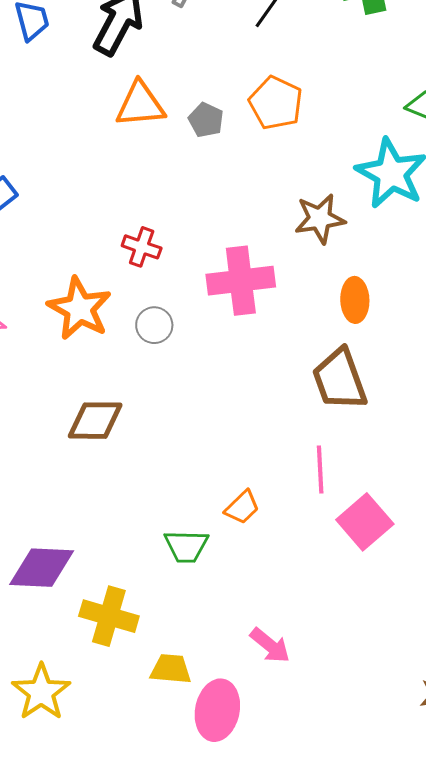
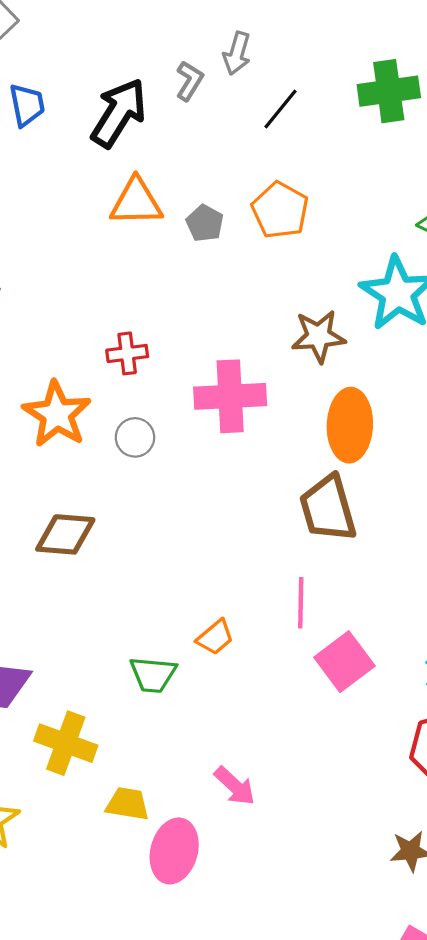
red cross: (142, 247) -> (127, 353), turned -30
orange ellipse: (355, 300) -> (350, 425), size x1.5

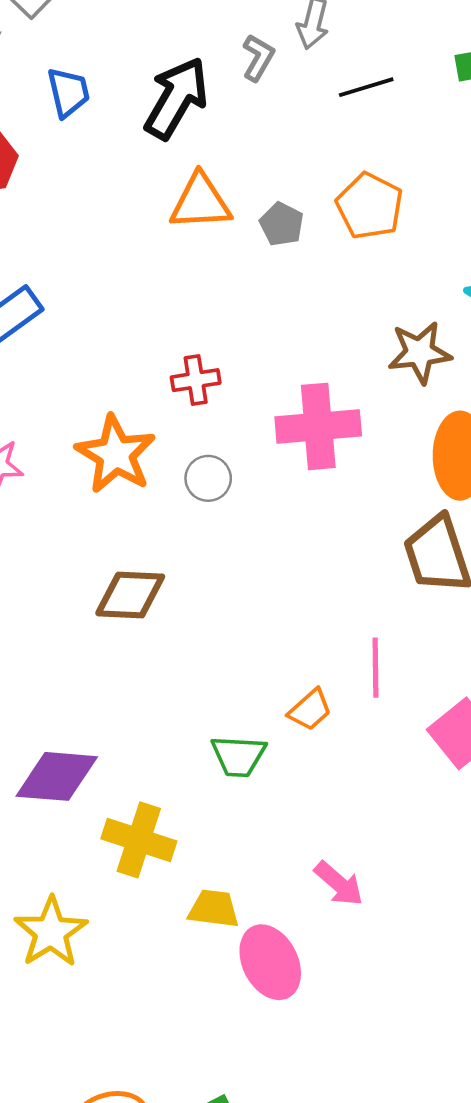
black line: (280, 109) -> (366, 87), turned 36
pink line: (301, 603) -> (375, 668), moved
pink ellipse: (174, 851) -> (270, 962), turned -40

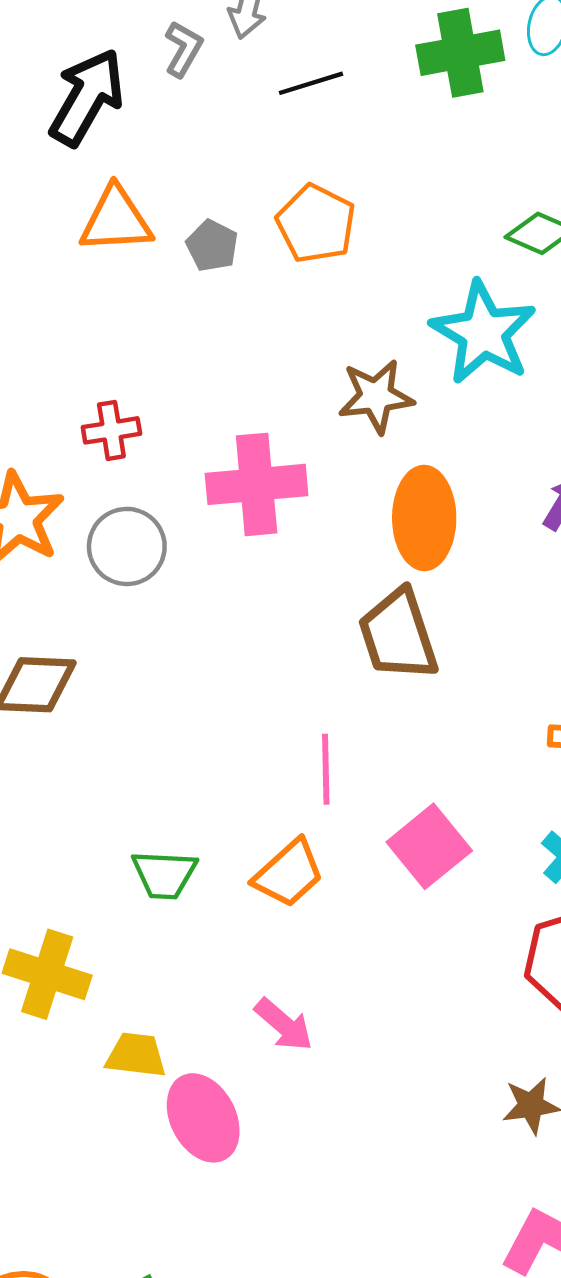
gray circle: (208, 478) -> (127, 546), size x1.4
orange trapezoid: (310, 710) -> (289, 873), moved, size x1.4

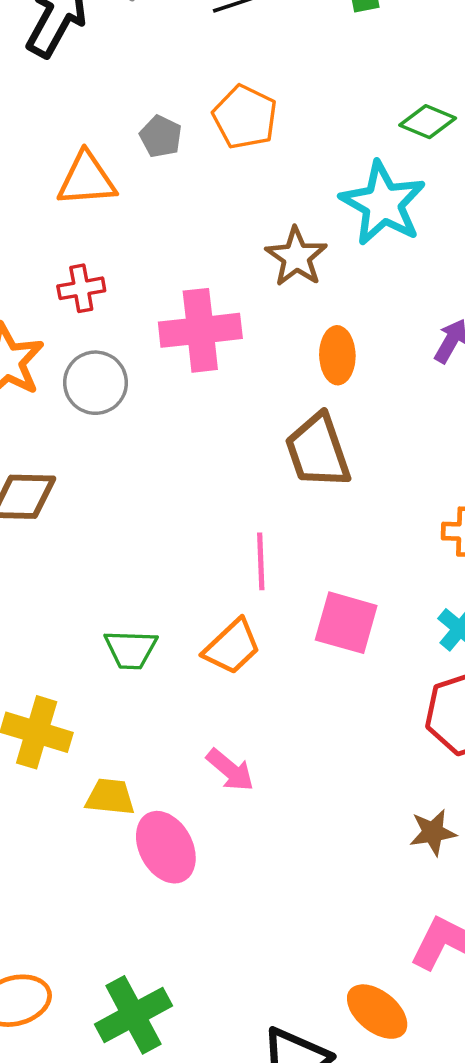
orange triangle: (116, 220) -> (87, 179), moved
brown star: (376, 396) -> (296, 257), turned -30
orange ellipse: (424, 518) -> (337, 355), size x0.7
pink square: (429, 846) -> (346, 623), turned -34

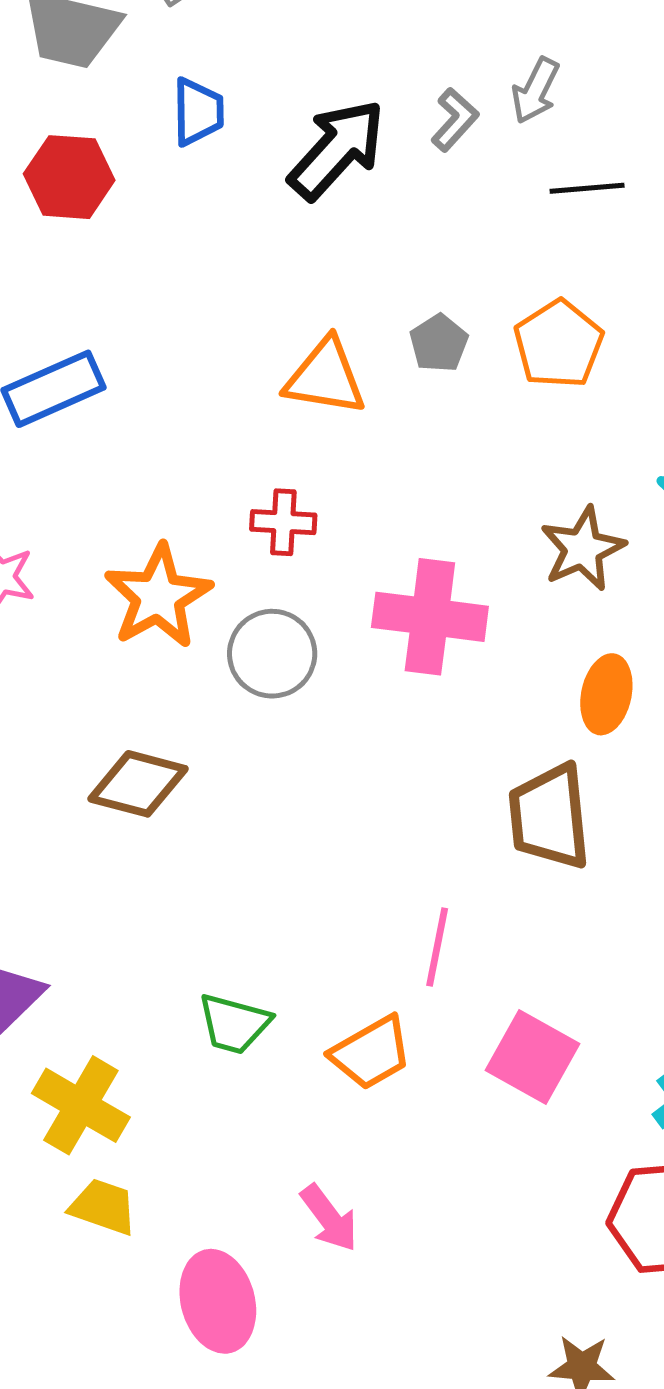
yellow trapezoid: (110, 797) -> (103, 1207), moved

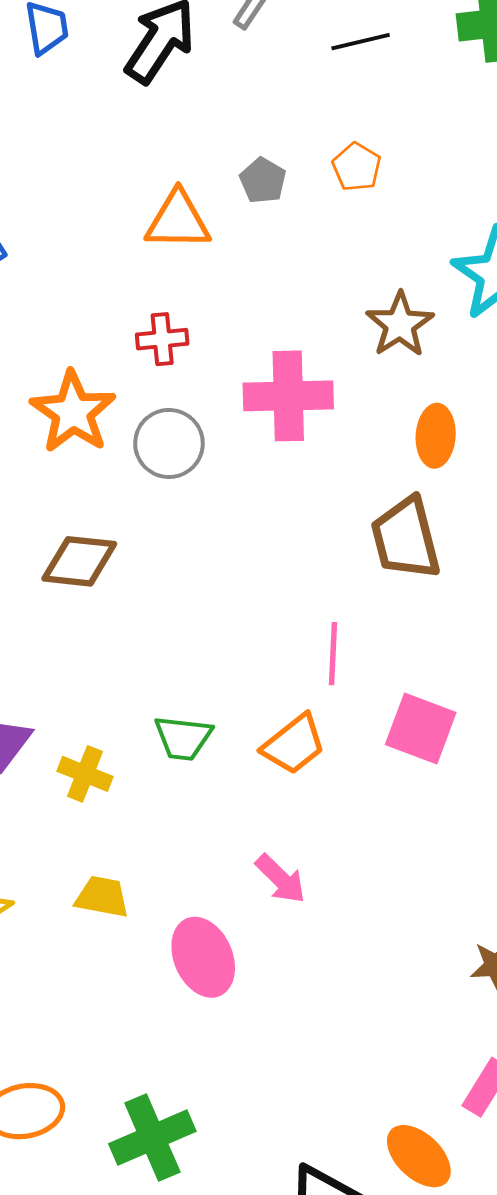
orange pentagon: (559, 344) -> (357, 167), size x0.7
yellow cross: (81, 1105) -> (85, 774), moved, size x0.7

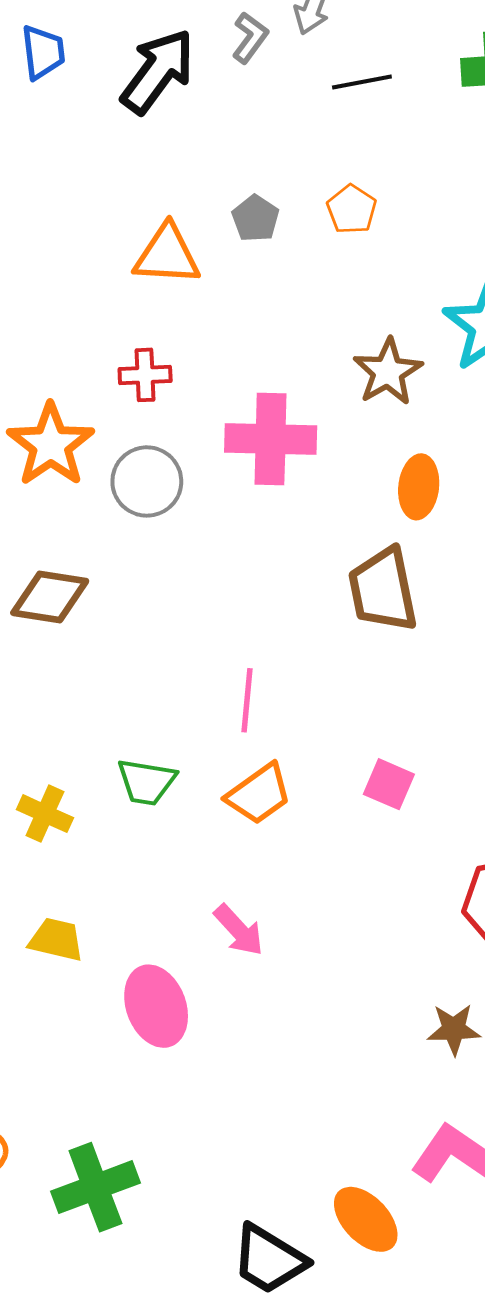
pink line: (333, 654) -> (247, 700), moved
pink square: (421, 729) -> (389, 784), size x0.7

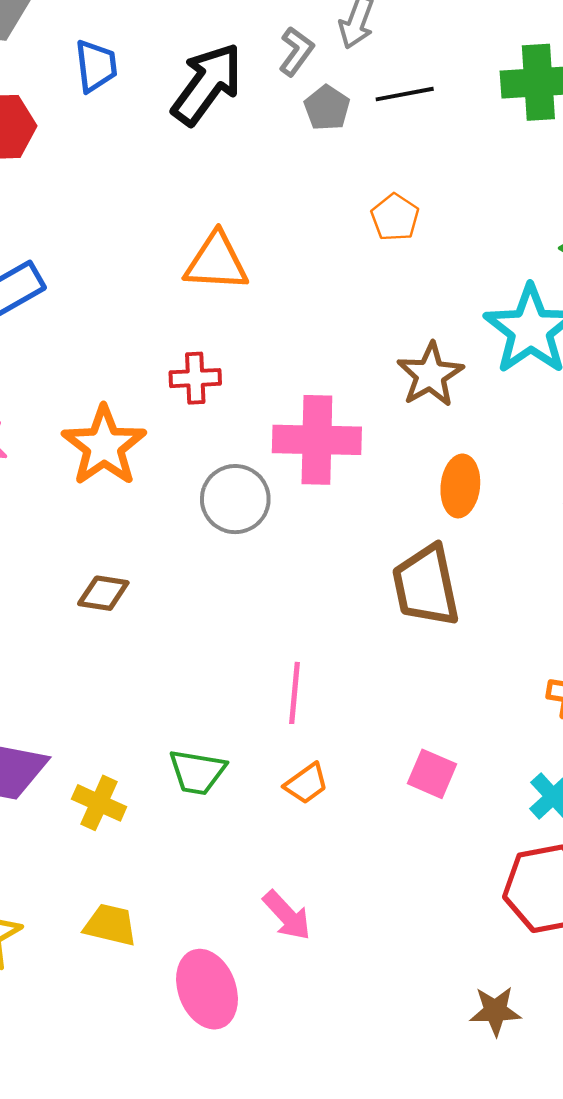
gray pentagon: (255, 218) -> (327, 108), moved
gray circle: (147, 481) -> (235, 499), moved
brown diamond: (50, 597) -> (103, 593), size x0.7
orange trapezoid: (259, 794) -> (306, 784), size x0.7

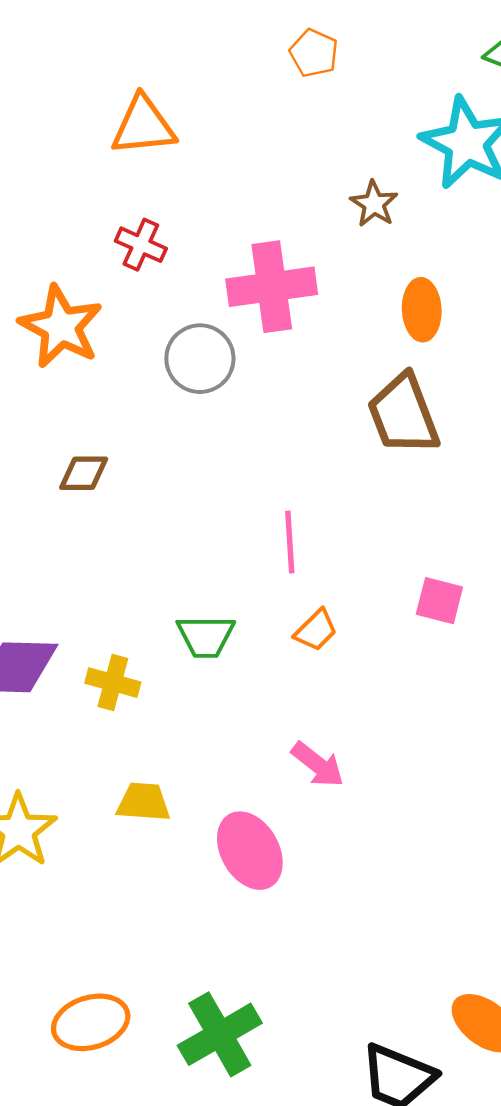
brown star: (430, 375) -> (374, 204), size x0.7
red cross: (195, 378) -> (141, 245), turned 36

